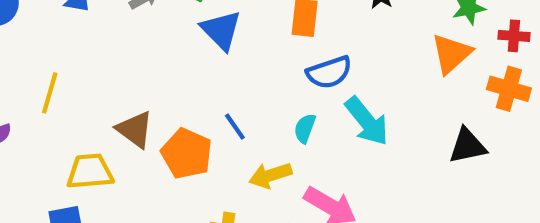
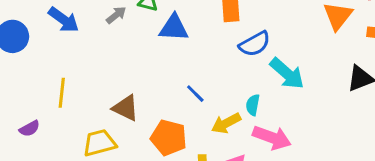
blue triangle: (221, 30) -> (174, 28), turned -32
cyan semicircle: (305, 128) -> (253, 105), moved
orange pentagon: (187, 154) -> (169, 138), moved

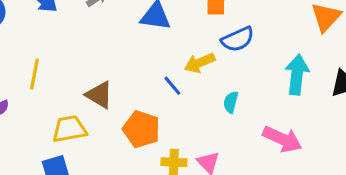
cyan arrow: (287, 74) -> (297, 74), moved, turned -129
yellow arrow: (226, 123) -> (200, 63), moved
pink arrow: (272, 138) -> (282, 139), moved

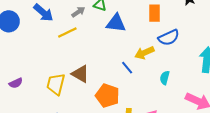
yellow line: (34, 74) -> (67, 33), moved, turned 54
yellow trapezoid: (69, 129) -> (56, 84), moved, turned -65

